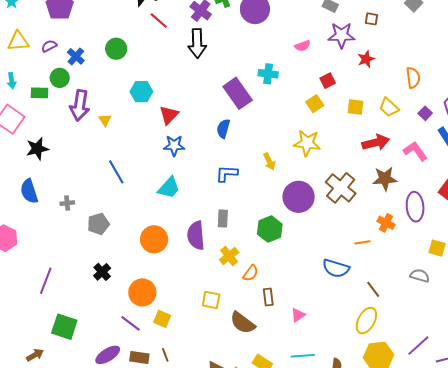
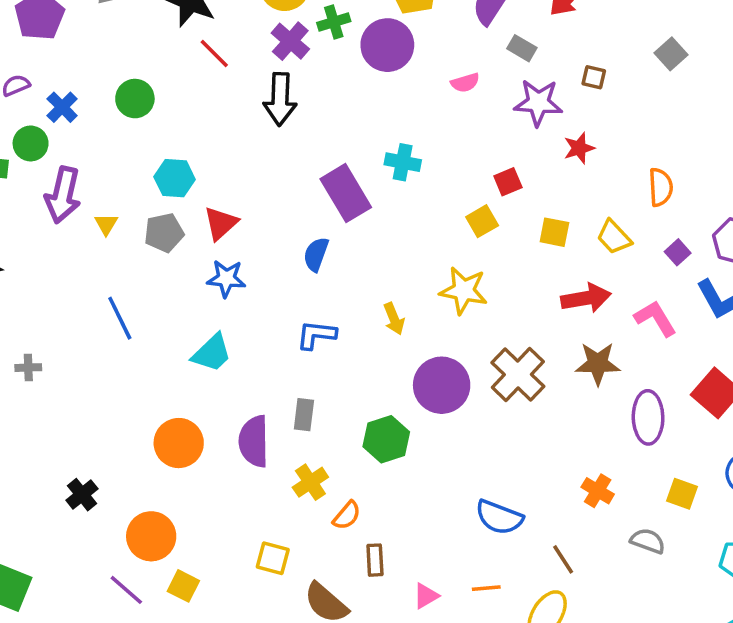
pink semicircle: (303, 46) -> (465, 83), moved
orange cross: (386, 223) -> (598, 491), moved
gray pentagon: (98, 224) -> (164, 233), moved
orange line: (362, 242) -> (486, 588), moved

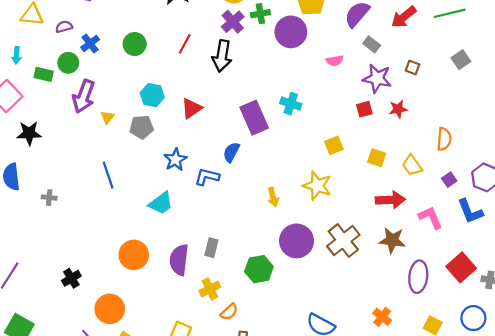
red line: (214, 54) -> (185, 44), moved, turned 66
red square: (508, 182) -> (364, 109), moved
red triangle: (221, 223) -> (192, 108), moved
blue star: (226, 278) -> (175, 160), turned 30
blue L-shape: (316, 335) -> (207, 177), moved

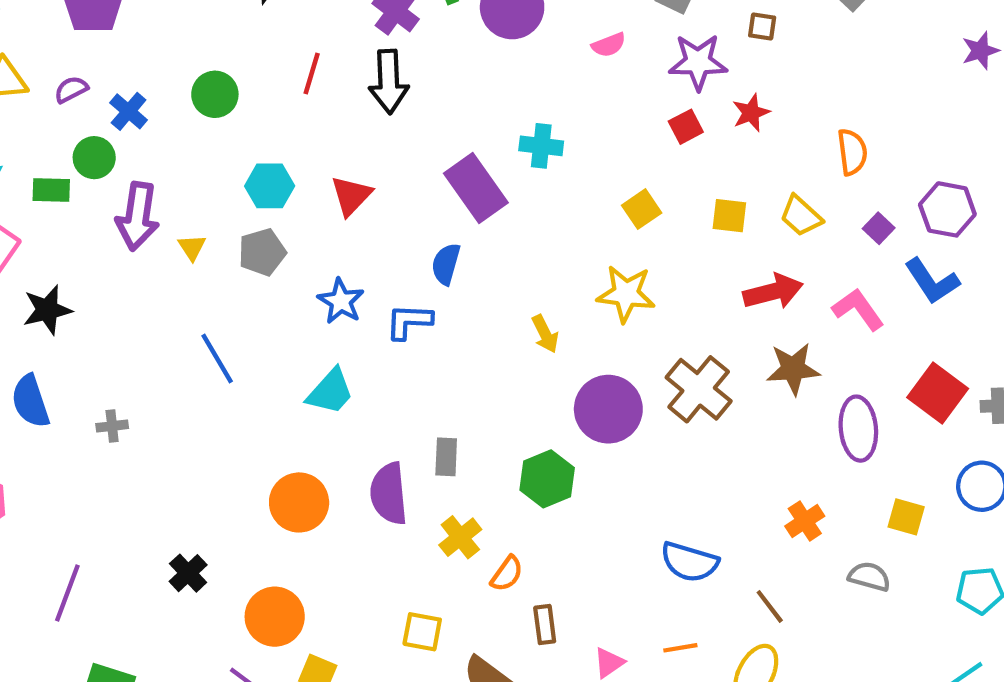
orange cross: (382, 317) -> (805, 521), turned 30

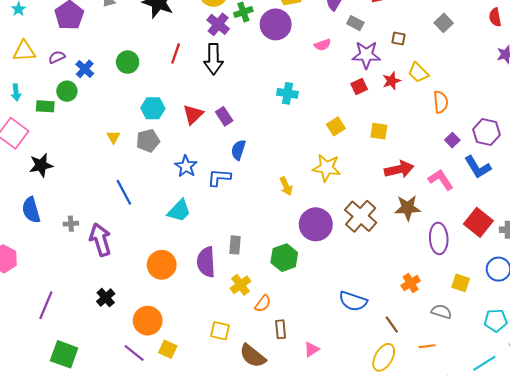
purple rectangle: (476, 188) -> (224, 116), moved, size x0.6
purple arrow: (138, 216) -> (100, 240), moved, turned 152
yellow trapezoid: (801, 216) -> (418, 73), moved
orange line: (680, 648) -> (427, 346), moved

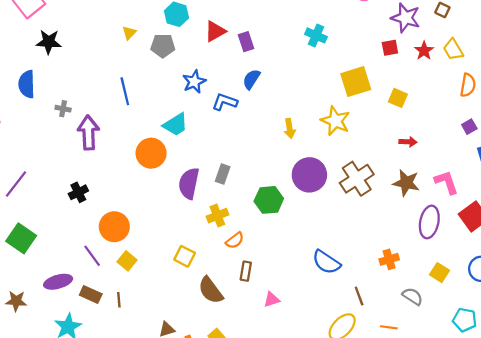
red star: (391, 81) -> (424, 51), turned -30
yellow square: (336, 126) -> (356, 82), size x1.6
red arrow: (399, 169) -> (408, 142), size x0.6
pink L-shape: (441, 180) -> (446, 182), moved
orange circle: (162, 265) -> (151, 153), moved

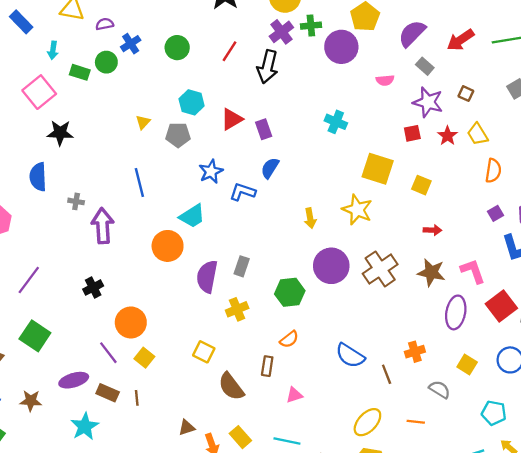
yellow square: (356, 82) -> (378, 169), turned 36
orange semicircle: (235, 240) -> (289, 339), moved
brown line: (359, 296) -> (387, 374), moved

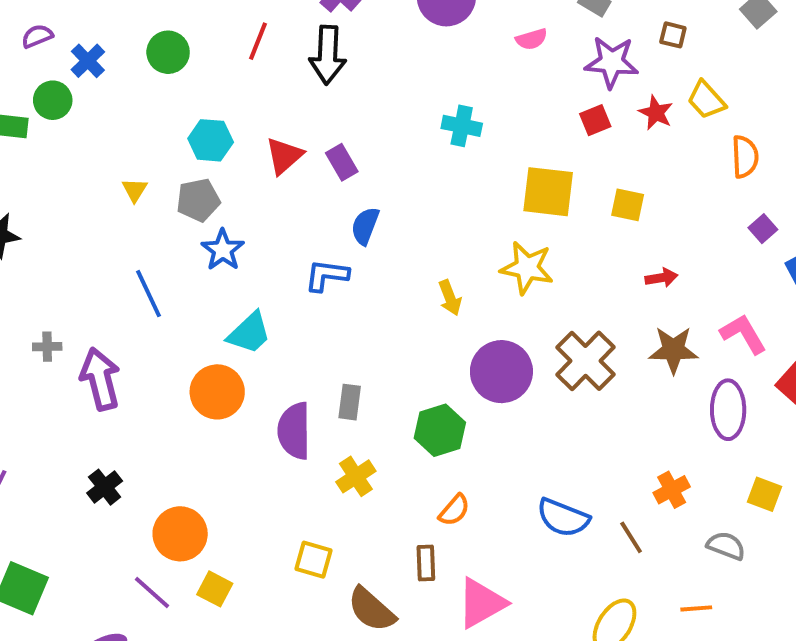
blue star: (211, 171) -> (223, 250), moved
pink triangle: (294, 395) -> (481, 603), size x1.8

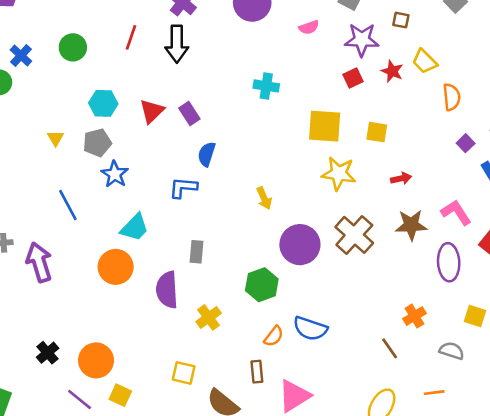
yellow star: (527, 268) -> (339, 174), moved
gray rectangle: (350, 402) -> (196, 252), moved
black cross: (105, 487) -> (48, 353), moved
blue semicircle: (563, 518) -> (310, 328), moved

